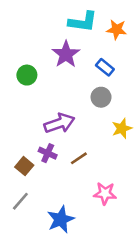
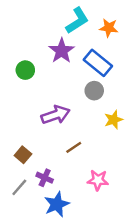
cyan L-shape: (83, 22) -> (77, 21), turned -40
blue rectangle: (105, 67) -> (98, 63), size x1.6
purple cross: (48, 153) -> (45, 178), moved

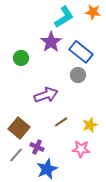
orange star: (109, 28) -> (93, 12), moved
yellow star: (114, 120) -> (90, 125), moved
brown square: (23, 155) -> (19, 128), size x1.5

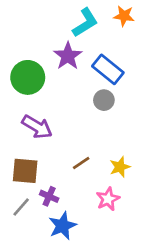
green circle: (21, 58) -> (28, 77), size x1.6
purple arrow: (46, 95) -> (37, 127), moved, turned 50
brown square: (19, 128) -> (25, 171), turned -35
pink star: (81, 149) -> (108, 199), turned -30

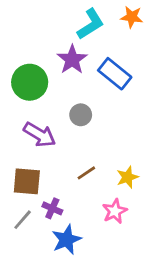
gray circle: (104, 100) -> (81, 115), moved

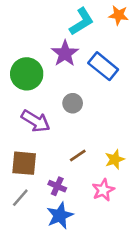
purple cross: (52, 208) -> (57, 186), moved

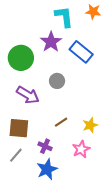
cyan L-shape: (82, 22) -> (64, 17), turned -65

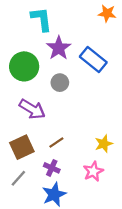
cyan L-shape: (64, 17) -> (41, 19), moved
gray circle: (57, 81) -> (60, 83), moved
brown line: (61, 122) -> (56, 143), moved
brown square: (19, 128) -> (22, 147), turned -30

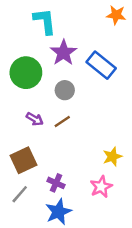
purple arrow: (32, 109) -> (35, 119), size x0.6
brown line: (56, 143) -> (62, 122), moved

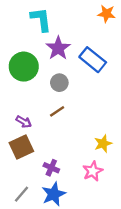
purple arrow: (35, 119) -> (24, 122), moved
gray line: (20, 194) -> (21, 194), moved

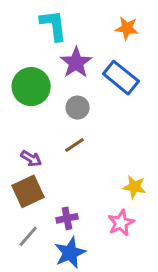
orange star: (106, 14) -> (127, 28), moved
yellow star: (103, 144) -> (134, 187), turned 30
purple cross: (51, 168) -> (67, 218), turned -35
gray line: (21, 194) -> (28, 236), moved

